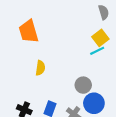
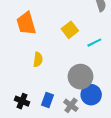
yellow square: (100, 38) -> (70, 30), moved
gray circle: (83, 85) -> (80, 77), size x1.5

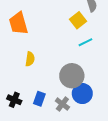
yellow square: (70, 30) -> (78, 20), moved

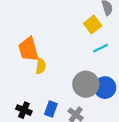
orange trapezoid: (18, 23) -> (28, 49), moved
blue circle: (82, 94) -> (105, 88), moved

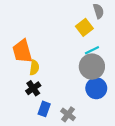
gray circle: (86, 84) -> (92, 67), moved
black cross: (24, 110) -> (33, 88), moved, turned 32

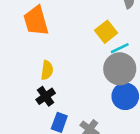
yellow square: (84, 27) -> (106, 32), moved
orange trapezoid: (22, 51) -> (36, 21), moved

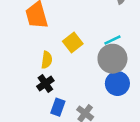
yellow square: (106, 32) -> (73, 43), moved

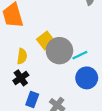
cyan line: (112, 40) -> (80, 55), moved
gray circle: (112, 59) -> (59, 51), moved

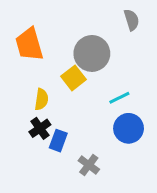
gray circle: (59, 51) -> (92, 53), moved
blue rectangle: (32, 99) -> (58, 141), moved

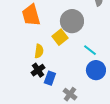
cyan line: (119, 98) -> (90, 50), turned 64

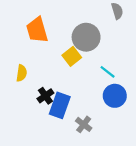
yellow semicircle: (39, 51) -> (22, 73), moved
blue rectangle: (50, 78) -> (60, 105), size x1.5

